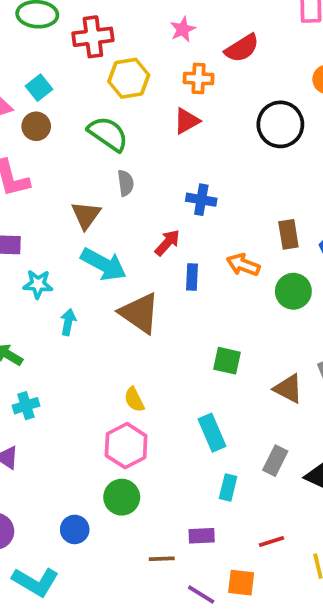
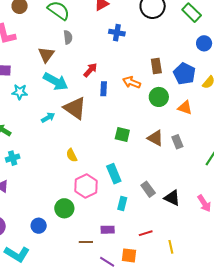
blue cross: (201, 200) -> (117, 33), moved
cyan arrow: (68, 322) -> (48, 118), moved, turned 48
brown triangle: (288, 389) -> (155, 138), moved
pink hexagon: (126, 446) -> (86, 186), moved
gray rectangle: (275, 461) -> (148, 189), turned -63

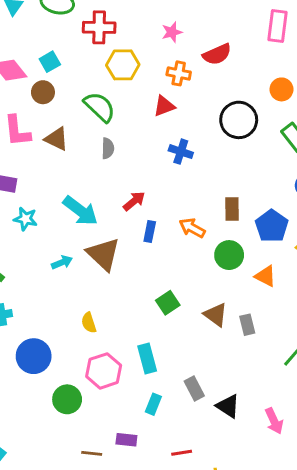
brown triangle: (46, 55) -> (57, 139), moved, turned -48
green square: (122, 135) -> (168, 303), turned 35
blue circle: (39, 226) -> (34, 356), moved, size x1.5

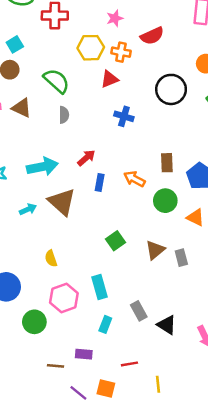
yellow hexagon: (123, 65) -> (91, 48), moved
cyan arrow: (80, 211) -> (42, 167), turned -48
brown triangle: (216, 315) -> (155, 250), turned 45

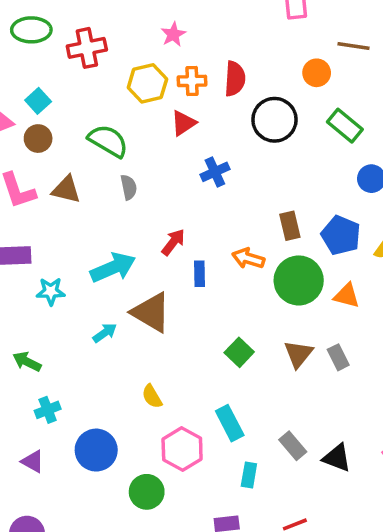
red semicircle: (152, 36) -> (235, 79), moved, turned -50
blue cross: (124, 116) -> (215, 172), turned -30
green circle: (165, 201) -> (299, 280), size x1.4

